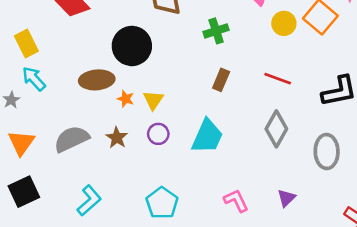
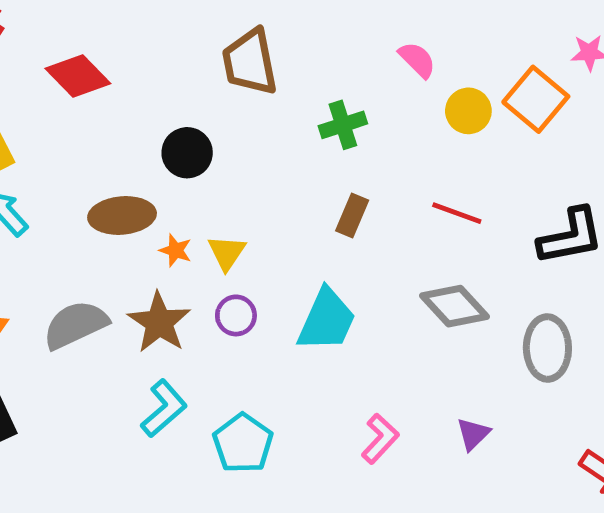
black circle: (132, 46) -> (187, 153), size x0.7
gray diamond: (276, 129) -> (454, 306), turned -72
brown star: (117, 138) -> (159, 322), size x1.5
cyan L-shape: (89, 201) -> (164, 408), moved
pink L-shape: (236, 201) -> (380, 439), turned 68

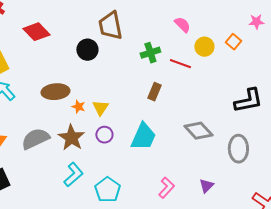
orange square: (536, 99) -> (233, 42), size x0.6
black circle: (187, 153) -> (87, 50), moved
red line: (457, 213) -> (180, 64), moved

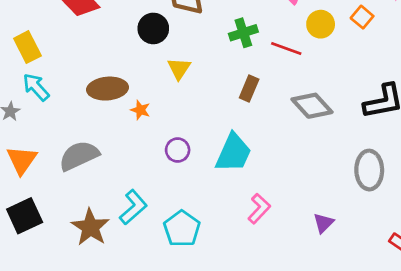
yellow triangle: (100, 108) -> (179, 69), moved
gray diamond: (198, 131) -> (312, 106), moved
brown star: (71, 138) -> (90, 227), moved
pink L-shape: (166, 188) -> (259, 209), moved

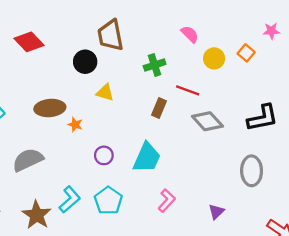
red line: (286, 48) -> (188, 90), moved
yellow triangle: (179, 69) -> (105, 93), turned -48
cyan pentagon: (182, 229) -> (108, 201), moved

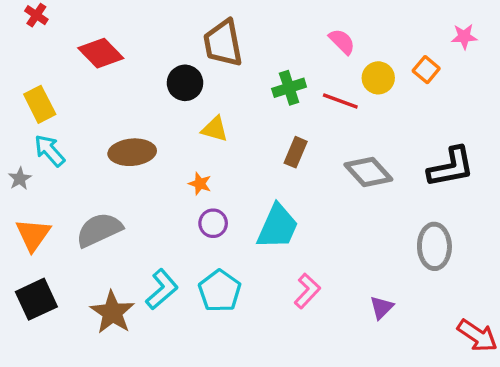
red line: (188, 90) -> (340, 101), moved
orange star: (75, 125) -> (200, 184), moved

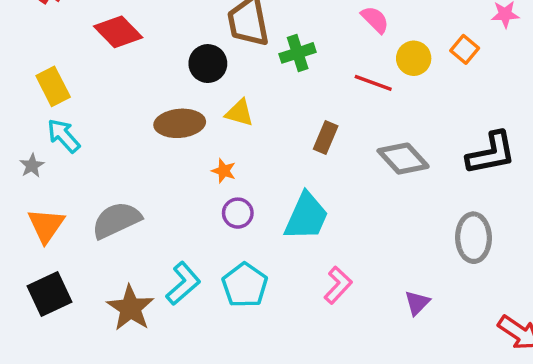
green cross: (289, 88) -> (298, 53), moved
brown ellipse: (132, 152) -> (180, 123), moved

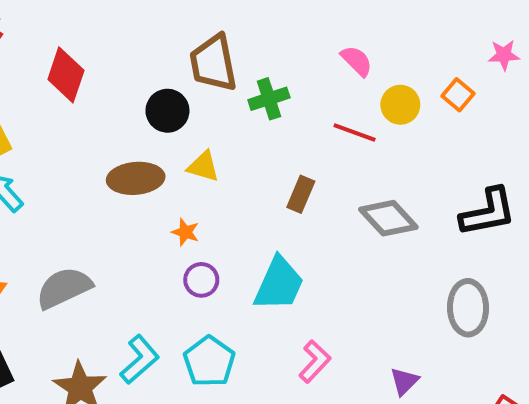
red diamond: (118, 32) -> (66, 75), turned 63

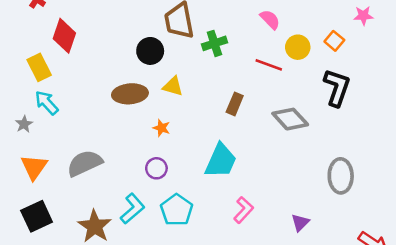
red diamond: (66, 75) -> (64, 36), moved
black L-shape: (488, 212) -> (337, 88), moved, turned -60
purple circle: (201, 280) -> (156, 168), moved

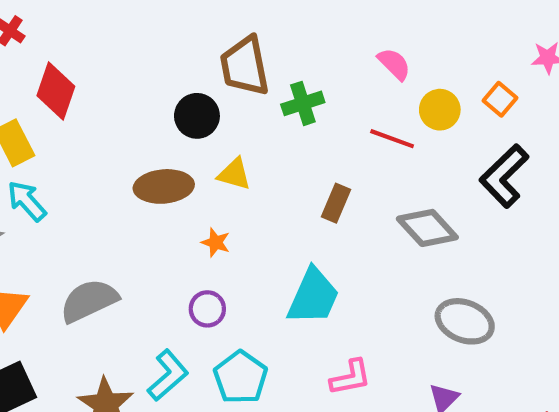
black L-shape: (337, 88) -> (504, 176), turned -153
gray ellipse: (341, 176) -> (465, 321), moved, turned -68
pink L-shape: (243, 210) -> (351, 377), turned 36

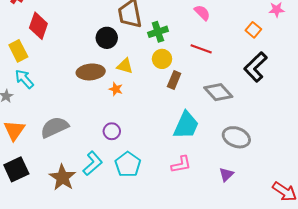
yellow circle: (440, 110) -> (162, 59), moved
orange star: (216, 242) -> (116, 89), moved
cyan trapezoid: (313, 296) -> (186, 125), moved

